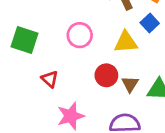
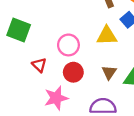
pink circle: (80, 35) -> (68, 45), moved
red circle: (106, 75) -> (73, 72), moved

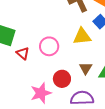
red triangle: (39, 65) -> (23, 53), moved
red circle: (73, 72) -> (62, 79), moved

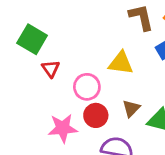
yellow triangle: (82, 36) -> (121, 63), moved
pink circle: (49, 46) -> (87, 87), moved

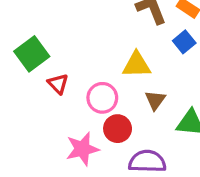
green square: (32, 39) -> (32, 54), turned 32
brown triangle: (131, 108) -> (155, 100), moved

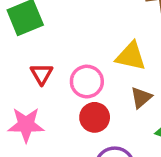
red triangle: (58, 84) -> (42, 74), moved
pink star: (82, 149) -> (26, 125), moved

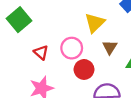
yellow triangle: (131, 56) -> (95, 23), turned -40

